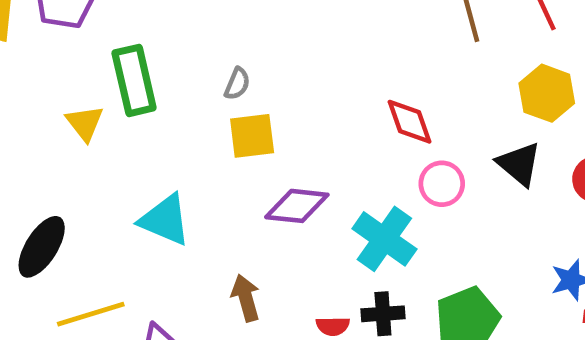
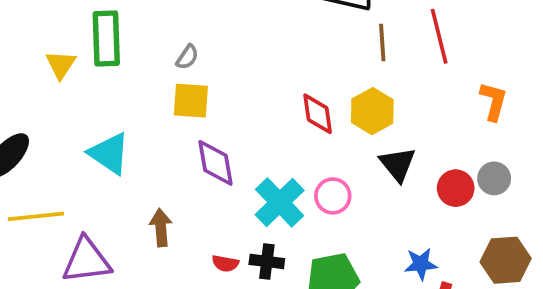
yellow hexagon: (547, 93) -> (372, 111), moved
pink circle: (442, 184) -> (333, 196), moved
purple diamond: (297, 206) -> (215, 163), turned 63

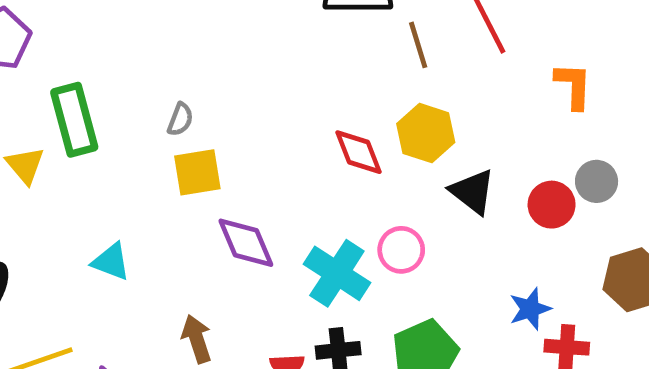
cyan triangle: (109, 153) -> (111, 262), size x0.7

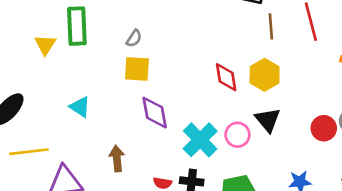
black triangle: (473, 192) -> (268, 120), moved

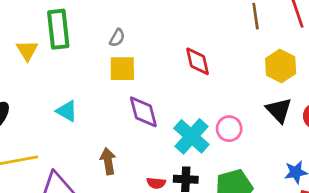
yellow hexagon: (265, 75) -> (281, 66), moved
red diamond: (226, 77) -> (197, 61), moved
black triangle: (268, 120) -> (279, 110), moved

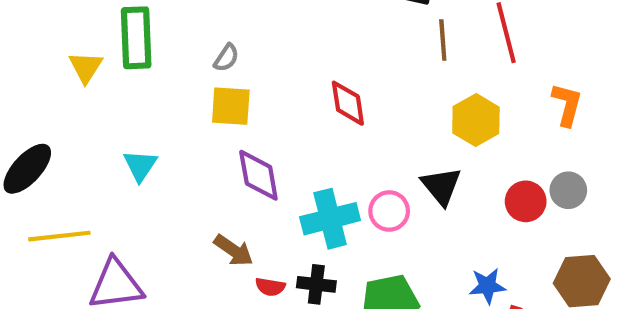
black triangle: (279, 110) -> (441, 186), moved
cyan triangle: (67, 111) -> (140, 165), turned 30
cyan cross: (191, 136) -> (330, 219), turned 30
brown arrow: (108, 161) -> (234, 250), moved, turned 130

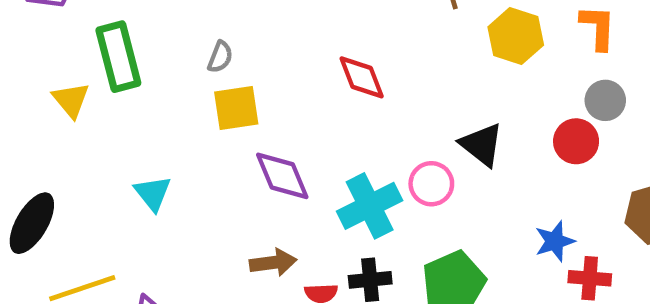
yellow hexagon: (476, 120) -> (516, 36), moved
gray circle: (568, 190) -> (605, 100), moved
brown arrow: (234, 250) -> (273, 263), turned -30

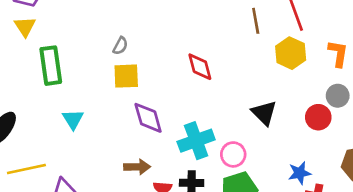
green rectangle: (118, 57) -> (51, 66), moved
yellow triangle: (71, 100) -> (25, 27), moved
pink circle: (431, 184) -> (233, 154), moved

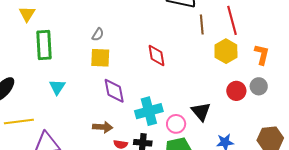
black triangle: (264, 113) -> (201, 112), moved
red circle: (318, 117) -> (236, 91), moved

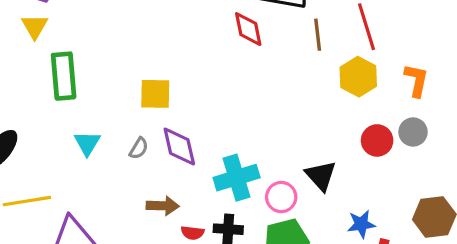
gray semicircle: (98, 35) -> (139, 148), moved
red diamond: (157, 55) -> (248, 29), moved

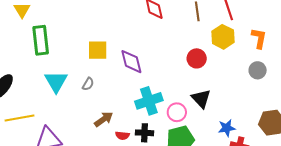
red circle: (377, 140) -> (197, 58), moved
cyan triangle: (87, 143) -> (56, 82), size x1.4
purple diamond: (179, 146) -> (131, 62), moved
brown arrow: (163, 206) -> (104, 119), turned -36

